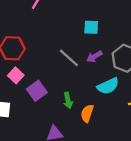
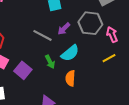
cyan semicircle: (108, 86) -> (70, 53), moved
green arrow: (68, 101) -> (50, 62), moved

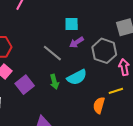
purple arrow: (64, 29) -> (76, 42), moved
orange semicircle: (70, 78) -> (99, 105), moved

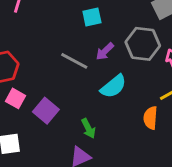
purple arrow: (76, 42) -> (105, 51), moved
green arrow: (54, 82) -> (88, 128), moved

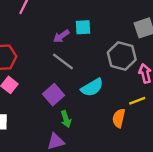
purple arrow: (105, 51) -> (61, 36), moved
purple square: (46, 111) -> (54, 95), moved

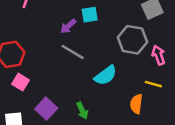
purple square: (54, 95) -> (46, 109), moved
yellow line: (137, 101) -> (153, 84), turned 42

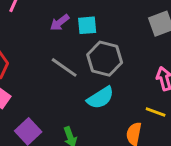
purple arrow: (68, 26) -> (60, 23), moved
gray hexagon: (132, 40) -> (105, 59), moved

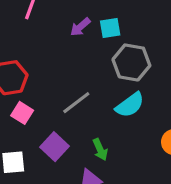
gray line: (64, 67) -> (76, 103), moved, turned -68

